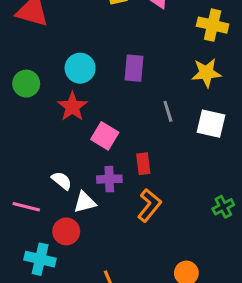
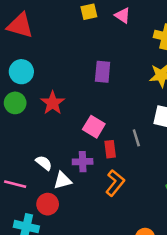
cyan circle: (80, 68) -> (21, 72), moved
green circle: (26, 84) -> (15, 103), moved
gray line: (168, 111) -> (136, 138), moved
pink square: (105, 136) -> (94, 127), moved

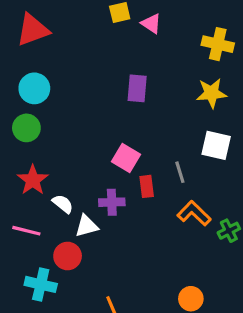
pink triangle: (123, 15) -> (151, 24), moved
red triangle: (20, 25) -> (33, 30), turned -36
red star: (53, 103) -> (33, 180), moved
orange L-shape: (115, 183) -> (194, 213), moved, turned -85

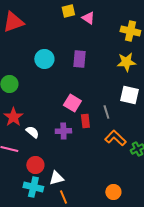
cyan circle: (34, 88) -> (44, 59), moved
white triangle: (87, 226) -> (56, 178), moved
cyan cross: (41, 284) -> (33, 187), moved

